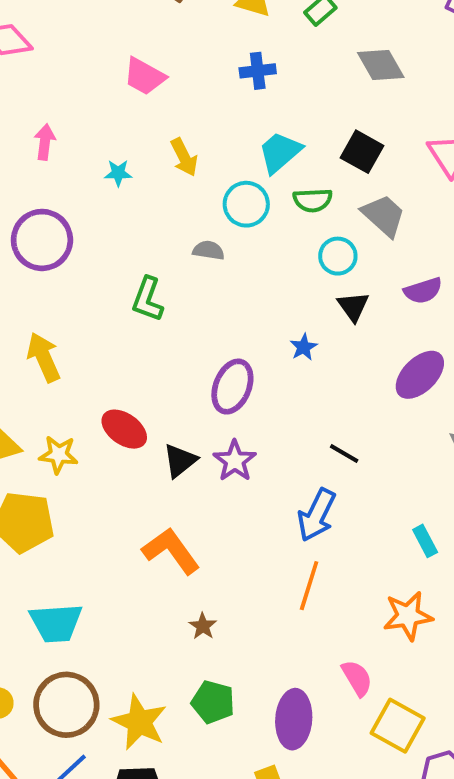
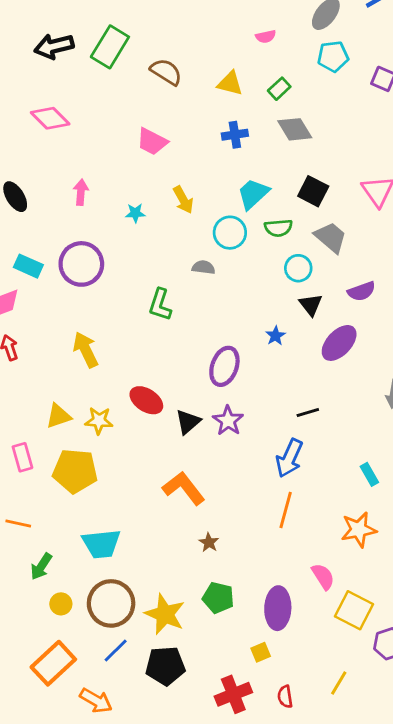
gray diamond: (381, 65) -> (295, 129), moved
purple ellipse: (420, 375) -> (339, 343), moved
black line: (344, 453) -> (308, 412), turned -45

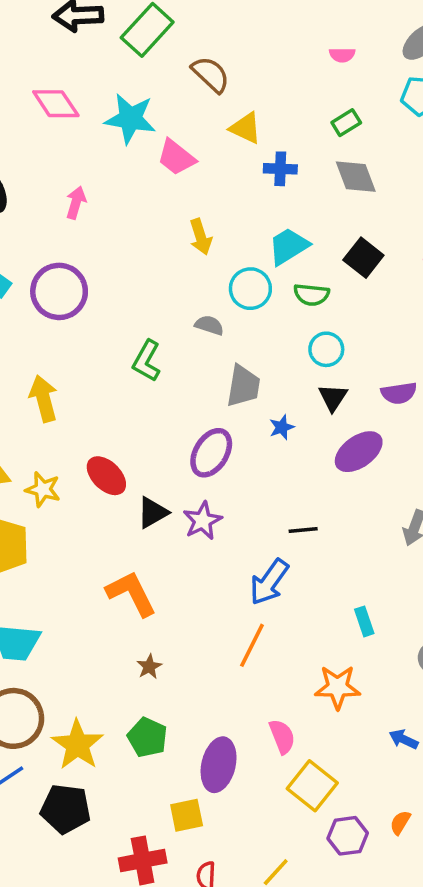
yellow triangle: (230, 83) -> (246, 128), moved
cyan star: (135, 213) -> (130, 119), moved, size x2.0
gray trapezoid: (331, 237) -> (243, 386), moved, turned 48
yellow square: (261, 652) -> (187, 815), size x1.4

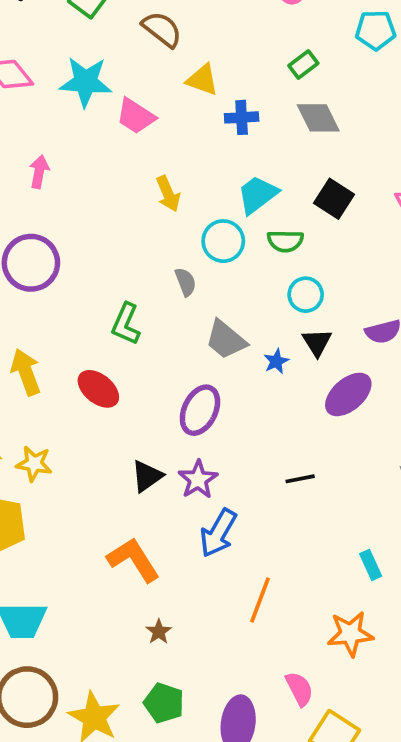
gray semicircle: (209, 325) -> (186, 282), turned 56
gray trapezoid: (243, 386) -> (226, 340), turned 126
blue star: (282, 427) -> (276, 361), moved
red ellipse: (106, 476) -> (98, 389), moved
blue arrow: (269, 582) -> (218, 533), moved

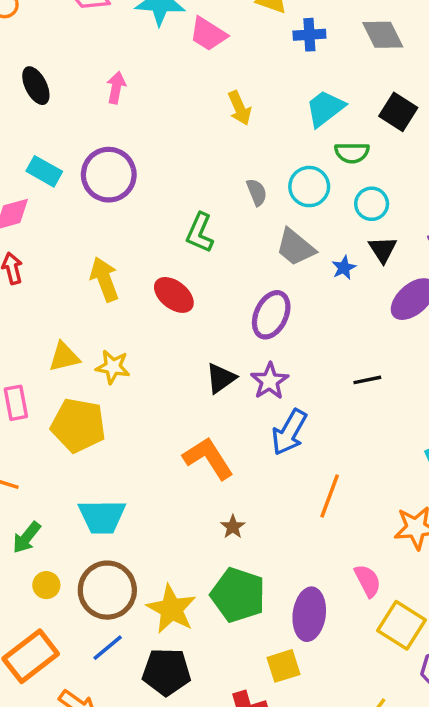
cyan circle: (223, 241) -> (309, 187), moved
green pentagon: (164, 703) -> (238, 595), size x1.4

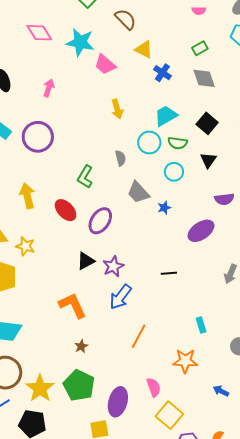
blue cross: (309, 35) -> (162, 73), turned 30
cyan circle: (309, 187) -> (149, 143), moved
cyan circle: (372, 204) -> (174, 172), moved
black triangle: (383, 249) -> (208, 160), moved
purple ellipse: (271, 315) -> (100, 221), moved

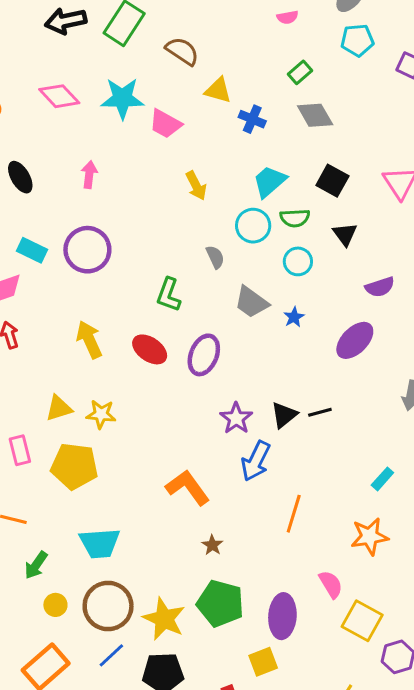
black triangle: (86, 261) -> (284, 415), moved
cyan rectangle: (201, 325) -> (382, 479), turned 70

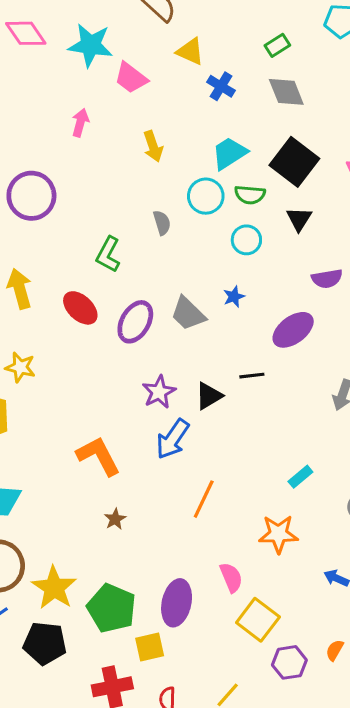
pink arrow: (89, 175) -> (80, 123), moved
black square: (332, 181) -> (294, 162), size x1.4
gray trapezoid: (251, 302) -> (188, 314), moved
black line: (320, 412) -> (252, 376), moved
green pentagon: (220, 603) -> (112, 608), moved

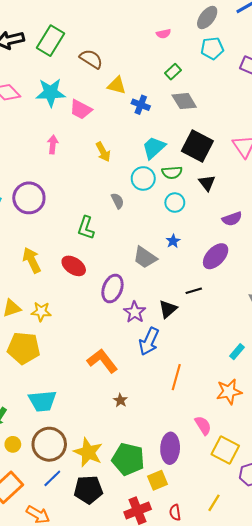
purple ellipse: (135, 322) -> (112, 288), moved

